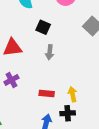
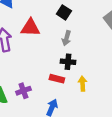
purple cross: (11, 80) -> (23, 91), moved
black cross: (68, 113) -> (68, 62), moved

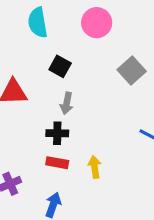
black cross: (68, 62) -> (57, 133), moved

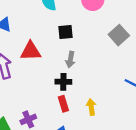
black square: (60, 66) -> (65, 32), turned -35
red rectangle: (57, 163) -> (63, 104), turned 63

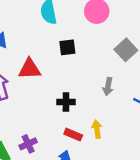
gray arrow: (70, 59) -> (108, 87), moved
red rectangle: (63, 104) -> (73, 135), moved, turned -49

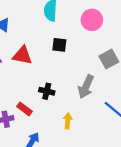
gray arrow: (108, 87) -> (86, 87), size x1.5
red rectangle: (73, 135) -> (24, 109), moved

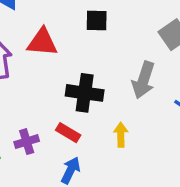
black cross: (47, 91) -> (85, 93), size x1.5
red rectangle: (24, 109) -> (68, 133), moved

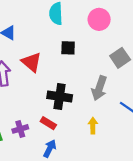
red triangle: (42, 42) -> (31, 62), turned 35
yellow arrow: (121, 135) -> (93, 126), moved

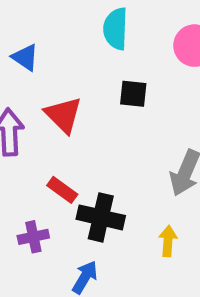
black cross: (60, 97) -> (101, 217), moved
red rectangle: (48, 123) -> (62, 190), moved

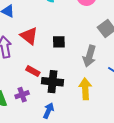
black square: (133, 94) -> (59, 42), moved
yellow arrow: (168, 241) -> (85, 89), size x1.5

